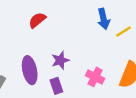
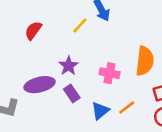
yellow line: (123, 32) -> (80, 25), moved
purple ellipse: (30, 70) -> (40, 85), turned -76

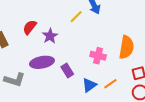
red semicircle: (33, 30) -> (30, 27), moved
purple star: (69, 66) -> (50, 36), moved

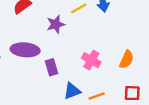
purple star: (50, 36) -> (56, 24), moved
orange semicircle: (126, 47) -> (127, 59), size x0.7

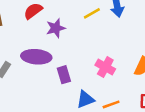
purple star: (56, 24) -> (56, 28), moved

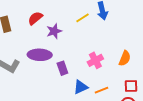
pink cross: (105, 67) -> (95, 60), turned 35

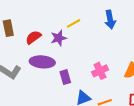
red semicircle: (35, 18) -> (33, 37), moved
yellow line: (83, 18) -> (74, 23), moved

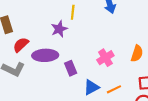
yellow line: (74, 23) -> (73, 12), turned -48
red semicircle: (33, 37) -> (21, 45), moved

